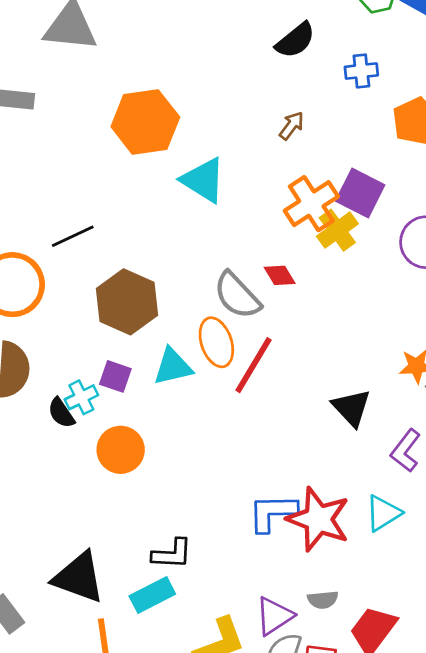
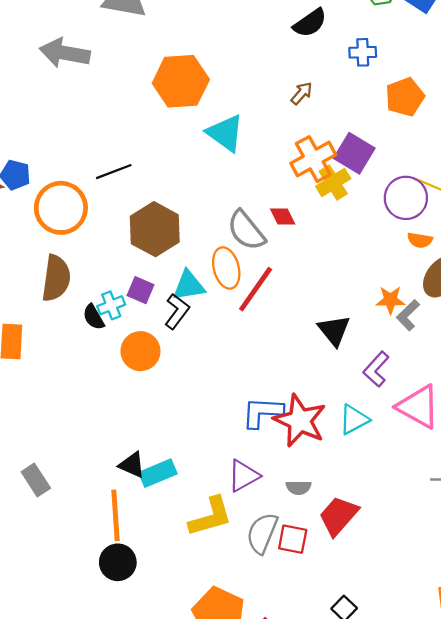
black L-shape: (172, 554) -> (177, 311), moved, turned -60
black triangle: (79, 578) -> (132, 465), moved, size x0.6
purple triangle: (274, 616) -> (243, 476), moved

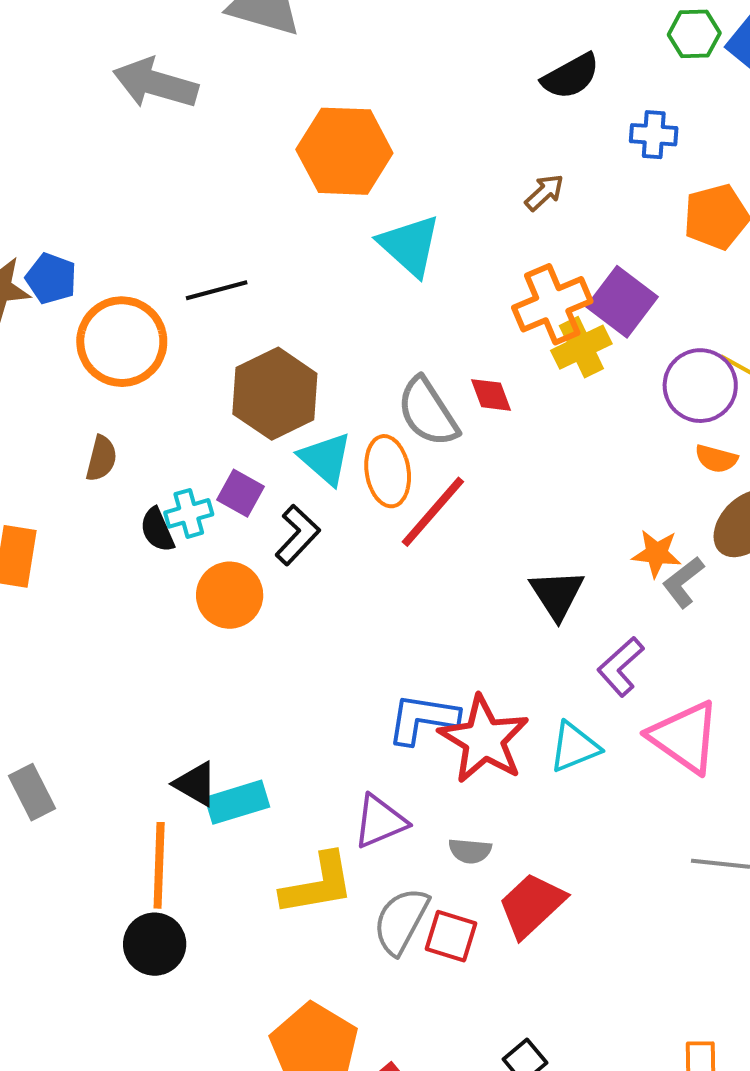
brown semicircle: (56, 278) -> (101, 458), size x0.6
cyan triangle: (189, 286) -> (326, 459), moved, turned 44

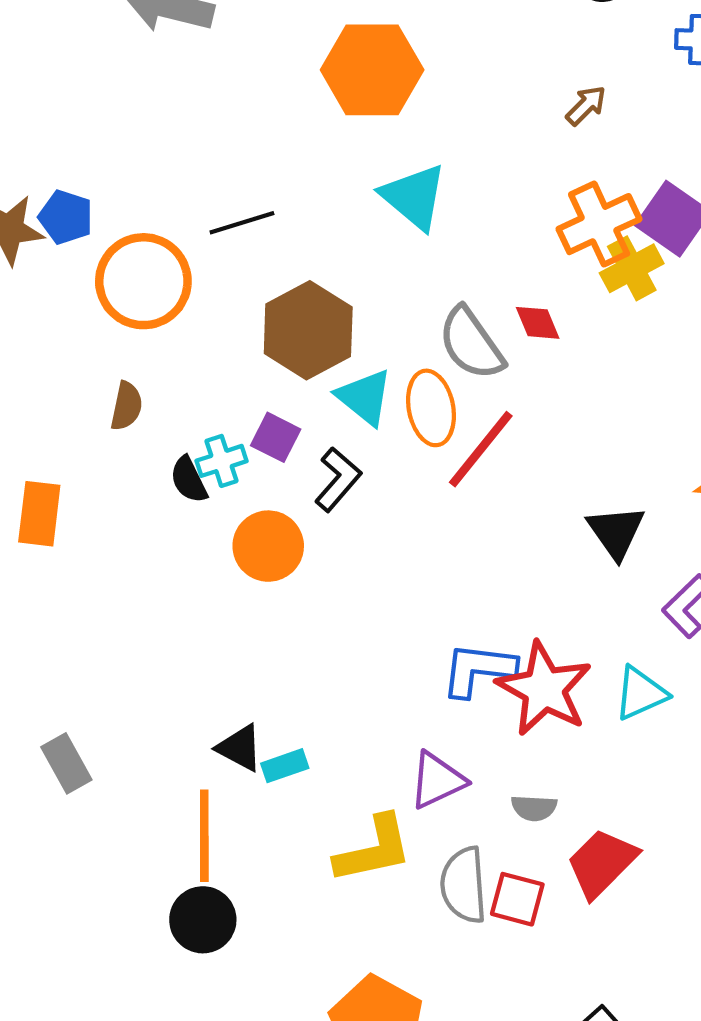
cyan triangle: (410, 245) -> (414, 197), moved
cyan rectangle: (237, 802) -> (285, 766), size x0.7
gray semicircle: (401, 921) -> (464, 885), turned -30

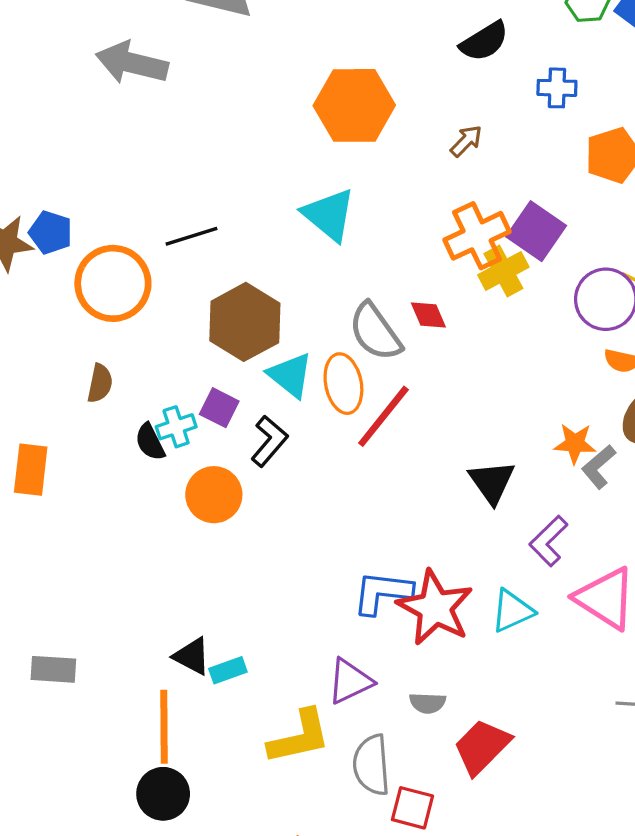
orange hexagon: (372, 70) -> (354, 105), moved
gray rectangle: (66, 763) -> (53, 669), turned -57
red square: (517, 899) -> (413, 808), moved

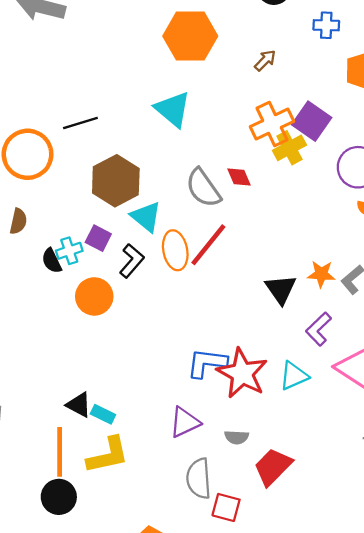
orange ellipse: (343, 384) -> (175, 250), moved
orange star: (575, 443) -> (321, 274), moved
cyan rectangle: (228, 670) -> (103, 414), turned 45
yellow L-shape: (299, 737) -> (108, 455), moved

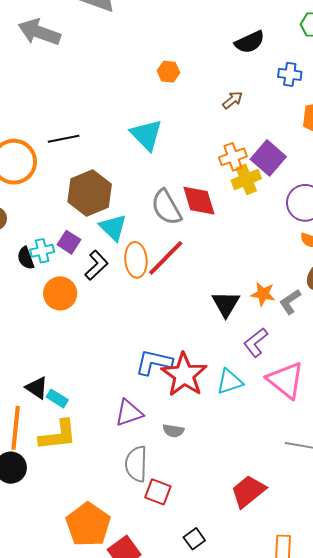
orange hexagon: (190, 36) -> (168, 72), size x0.5
orange cross: (272, 124) -> (233, 157), size x0.7
red diamond: (239, 177) -> (199, 201), size x1.6
red trapezoid: (273, 467) -> (248, 491), moved

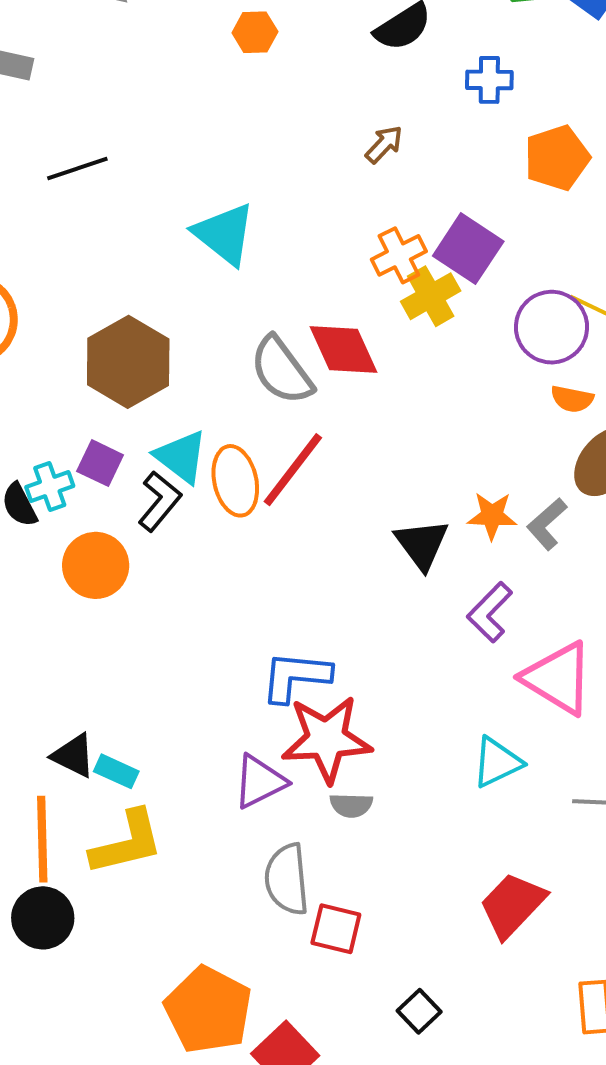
orange hexagon: (168, 72) -> (255, 32), moved
black line: (64, 139) -> (77, 168), moved
cyan triangle: (113, 228) -> (181, 457), moved
red star: (184, 375) -> (327, 739), moved, turned -30
cyan triangle: (230, 382) -> (497, 762), moved

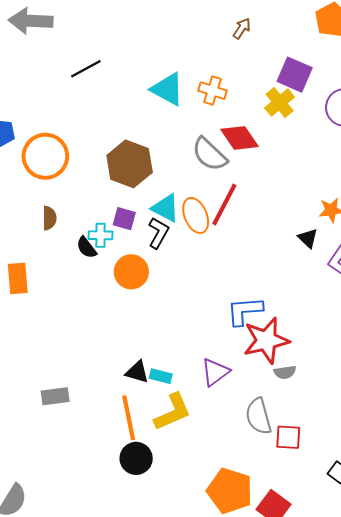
orange cross: (399, 255) -> (212, 91), moved, turned -36
cyan cross: (50, 487) -> (100, 235), turned 30
black triangle: (422, 544) -> (308, 238), moved, size x0.7
purple triangle: (260, 782) -> (215, 372), moved

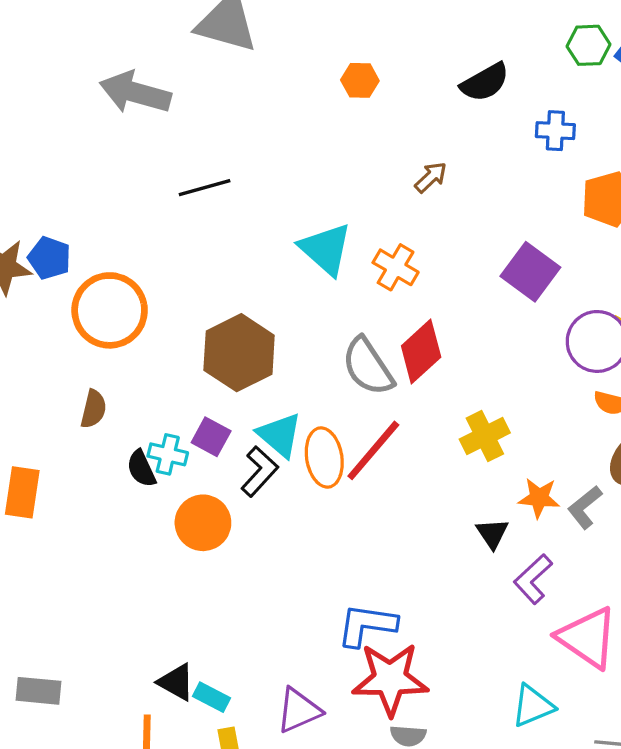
brown arrow: (242, 28) -> (431, 177), moved
yellow cross: (280, 103) -> (485, 436), moved
red diamond: (240, 138) -> (421, 352), turned 69

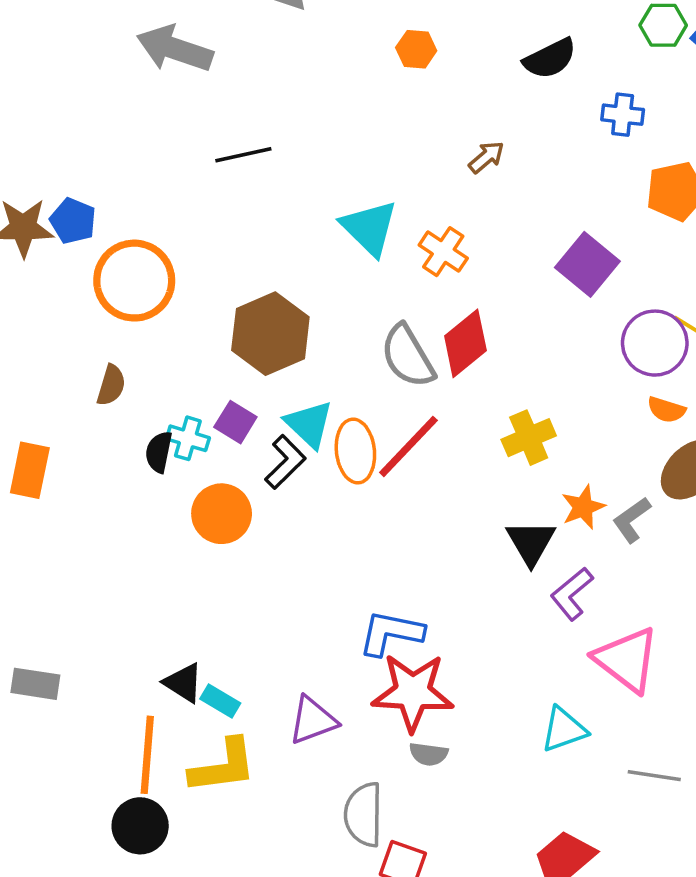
black semicircle: (141, 469) -> (159, 452), turned 33
orange star: (539, 498) -> (583, 507), turned -30
black triangle: (492, 533) -> (531, 542), size x1.4

